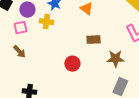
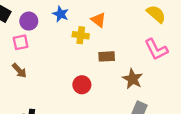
yellow cross: (46, 22) -> (81, 35), moved
brown star: (115, 59) -> (133, 79), turned 30

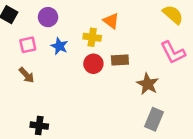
blue star: (61, 14) -> (59, 46), moved
purple circle: (29, 21) -> (48, 17), moved
red circle: (82, 85) -> (93, 64), moved

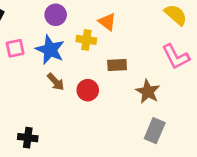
purple circle: (48, 17) -> (56, 15), moved
blue star: (59, 46) -> (50, 50), size x1.5
red circle: (93, 64) -> (88, 90), moved
brown arrow: (27, 75) -> (56, 82), moved

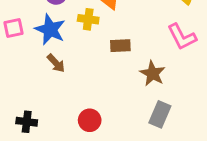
red circle: (88, 90) -> (90, 120), moved

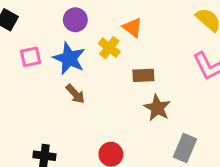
yellow cross: (88, 19) -> (109, 48), turned 30
brown star: (153, 73) -> (157, 108), moved

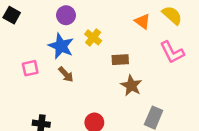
orange triangle: (133, 27) -> (142, 21), moved
pink square: (31, 57) -> (30, 68), moved

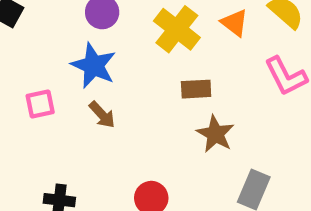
yellow cross: (93, 37) -> (177, 29), moved, size x1.5

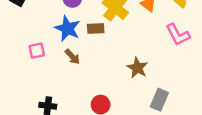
brown rectangle: (196, 89) -> (96, 29), moved

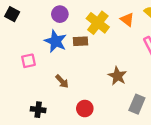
brown arrow: (72, 57) -> (62, 81), moved

